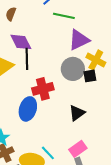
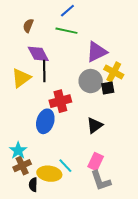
green line: (64, 16) -> (66, 31), moved
pink rectangle: (78, 149) -> (96, 162), turned -30

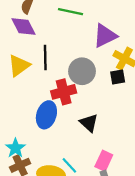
purple diamond: (38, 54) -> (23, 27), moved
gray circle: (91, 81) -> (82, 71), moved
black triangle: (95, 125) -> (89, 123), moved, turned -42

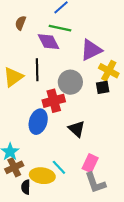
purple diamond: (23, 27) -> (49, 42), moved

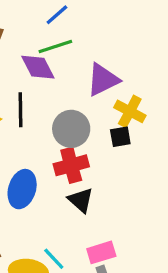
green line: (60, 28) -> (55, 46), turned -30
red cross: (54, 101) -> (71, 165), moved
pink rectangle: (90, 163) -> (101, 252), turned 48

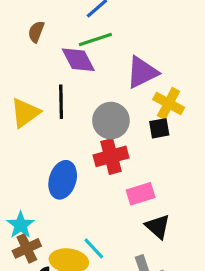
black triangle: (81, 200) -> (158, 227), moved
pink rectangle: (101, 252) -> (141, 194), moved

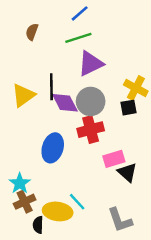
purple diamond: (78, 60) -> (65, 103), moved
purple triangle: (142, 72) -> (91, 64), moved
black triangle: (158, 227) -> (127, 172), moved

